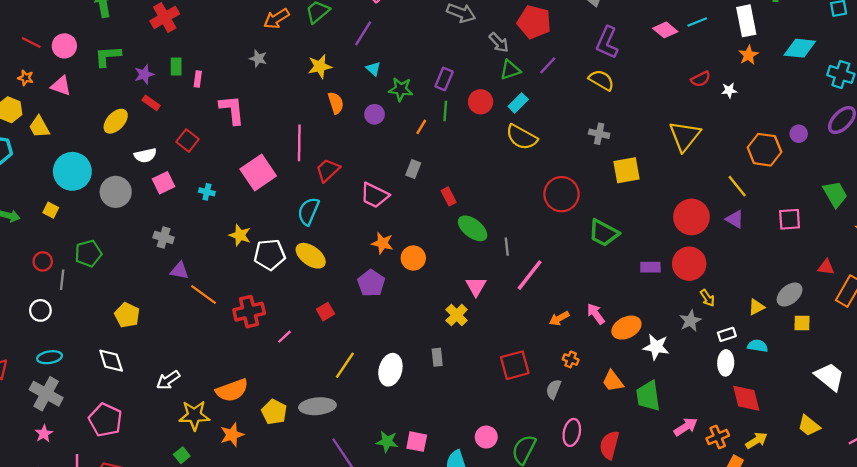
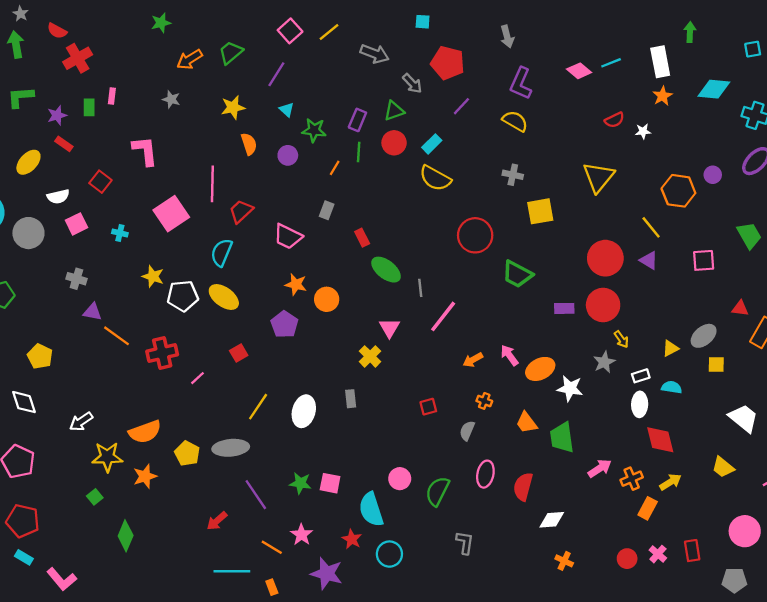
green triangle: (510, 70) -> (394, 111), moved
pink rectangle: (198, 79) -> (112, 96), moved
red square: (515, 365) -> (428, 407), size x0.6

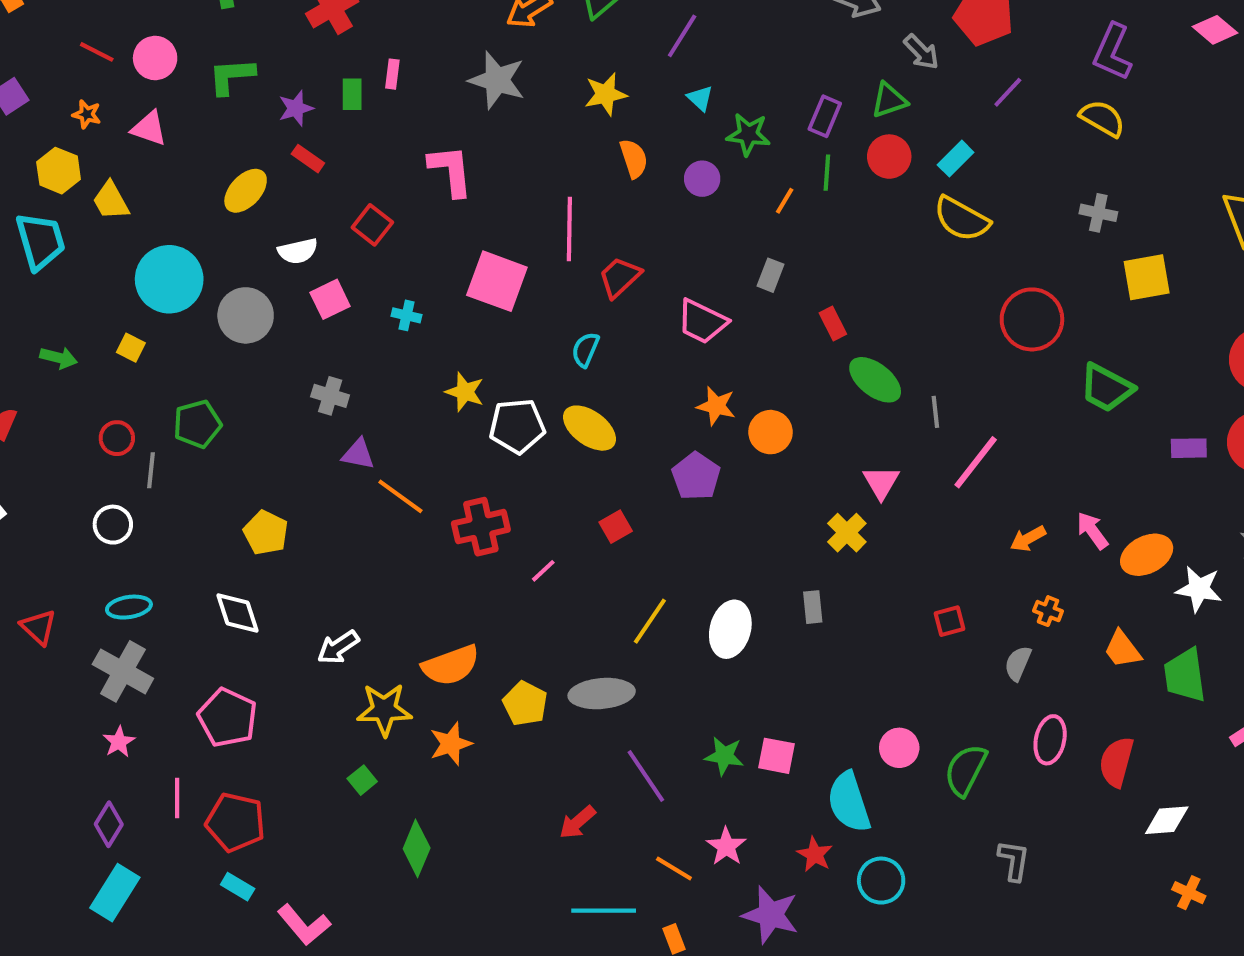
gray star: (171, 99) -> (497, 80), size x1.8
pink square: (171, 214) -> (497, 281), turned -36
cyan semicircle: (222, 252) -> (585, 350), size x0.7

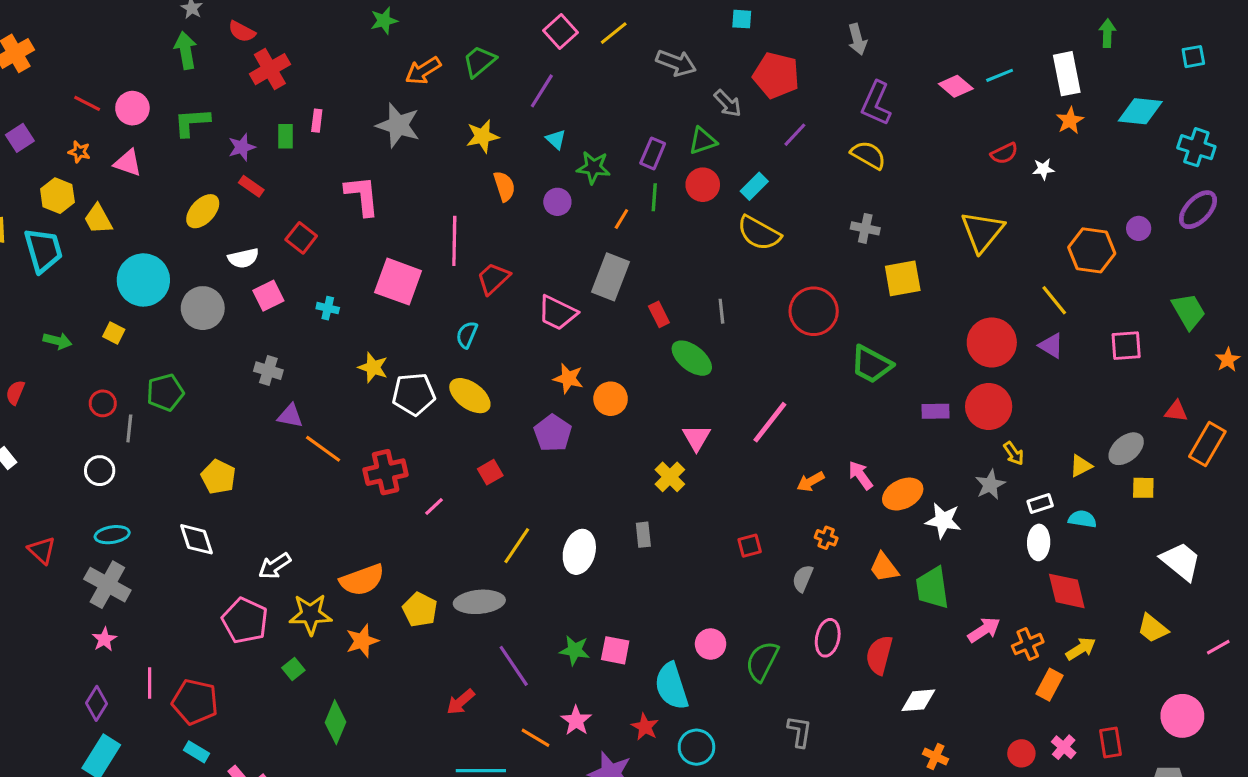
gray rectangle: (771, 275) -> (611, 277), size x1.8
gray line: (935, 412) -> (721, 311), moved
pink pentagon: (227, 718) -> (245, 621), moved

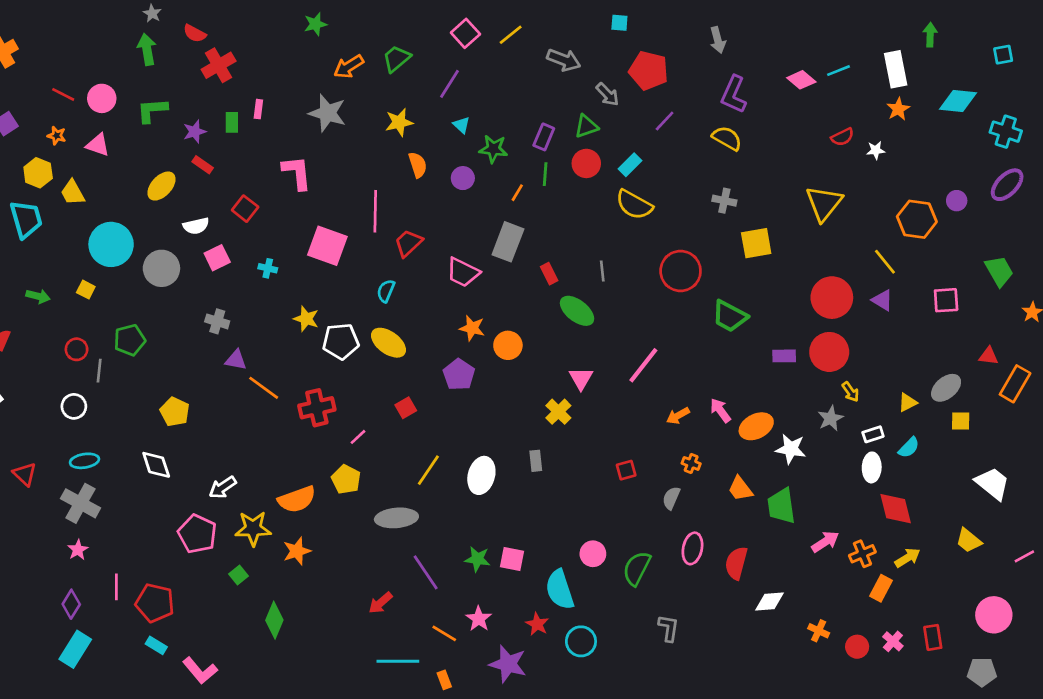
cyan semicircle: (1082, 519) -> (909, 448), turned 125
yellow pentagon: (420, 610) -> (346, 479), moved
orange cross: (936, 757) -> (819, 631), moved

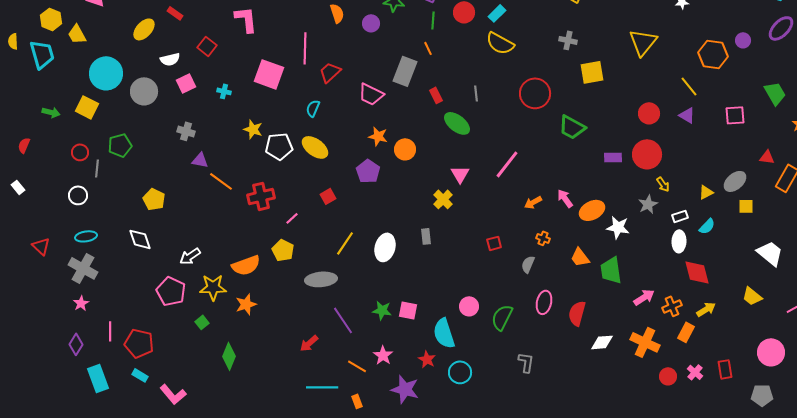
orange line: (517, 193) -> (428, 48), moved, turned -56
yellow square: (86, 290) -> (87, 107), size x1.6
red circle: (832, 298) -> (649, 113), size x0.7
orange cross: (819, 631) -> (645, 342), moved, size x1.8
cyan rectangle: (75, 649) -> (98, 378), moved, turned -52

